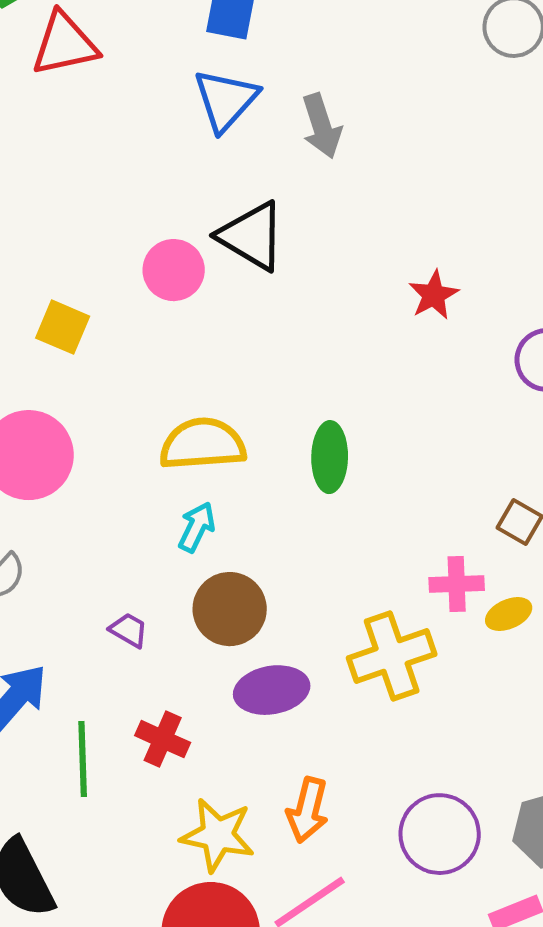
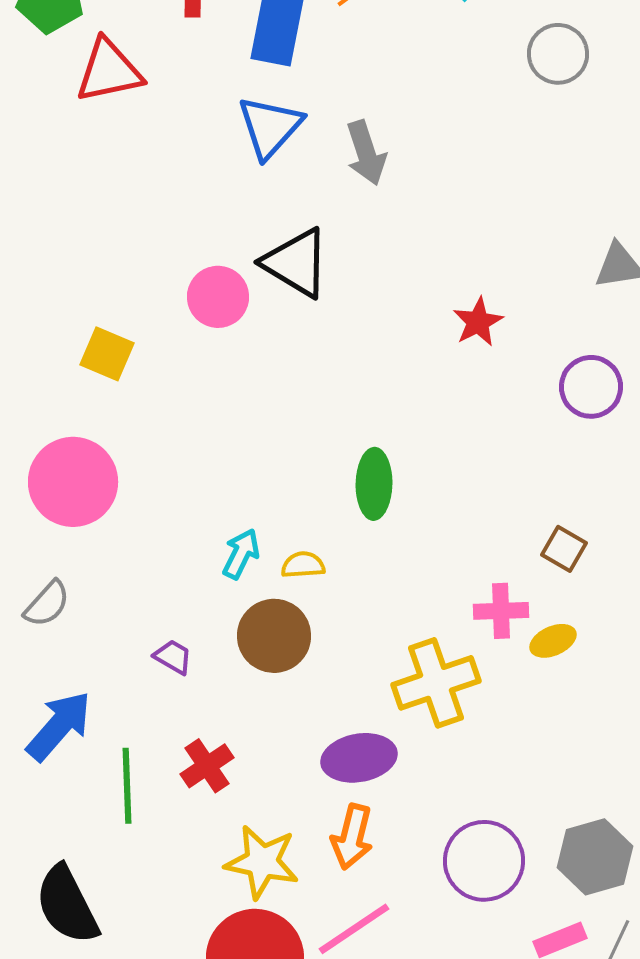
yellow semicircle: (203, 444) -> (303, 565), moved, size x0.5
purple ellipse: (272, 690) -> (359, 758), moved
red cross: (163, 739) -> (207, 766), turned 32

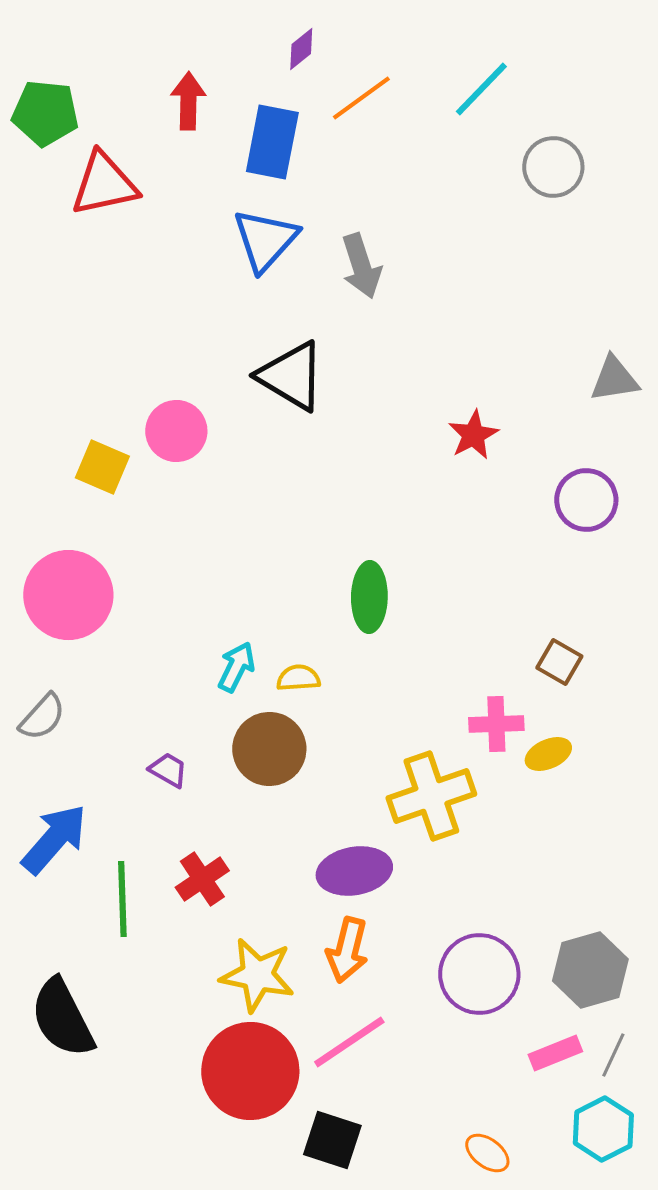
pink circle: (218, 297) -> (176, 431), moved

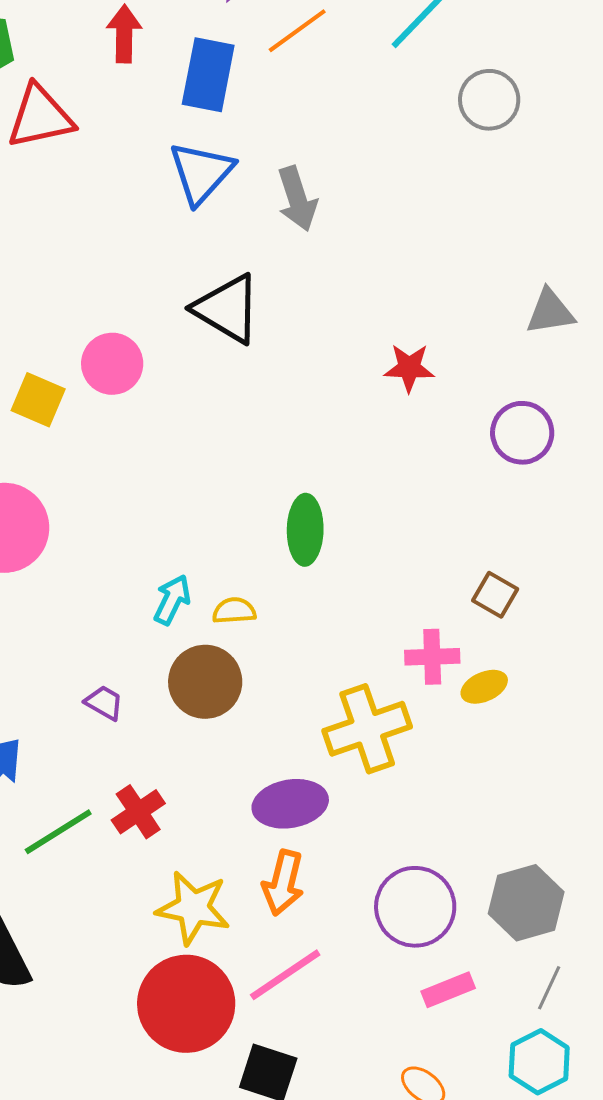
red star: (473, 435) -> (409, 368), turned 30
green line: (122, 899) -> (58, 832), turned 60
pink rectangle: (555, 1053) -> (448, 990), moved

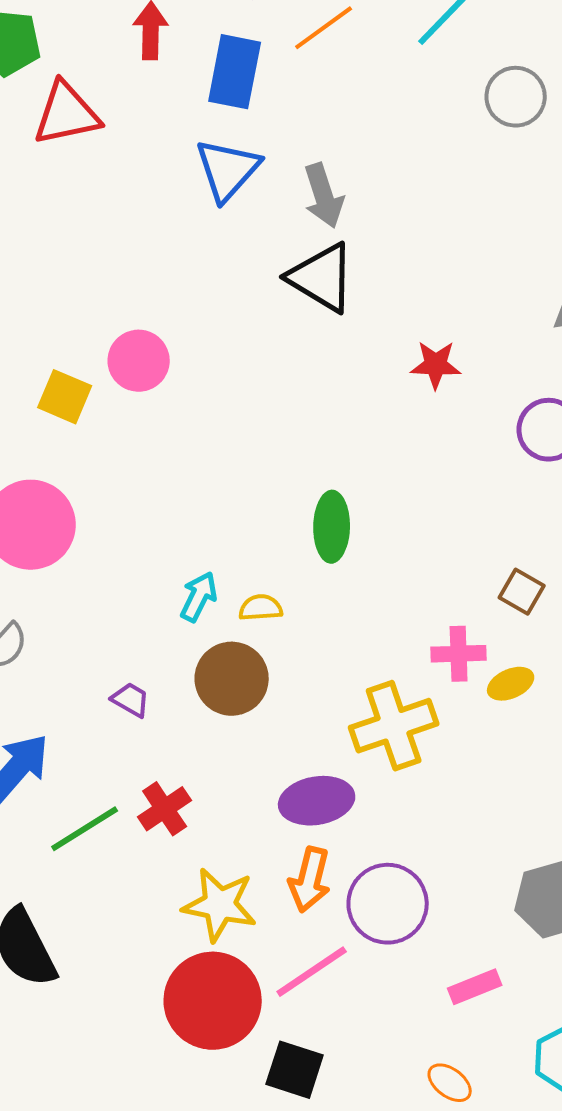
black triangle: (227, 309) -> (322, 278), moved
purple circle: (415, 907) -> (388, 904), moved

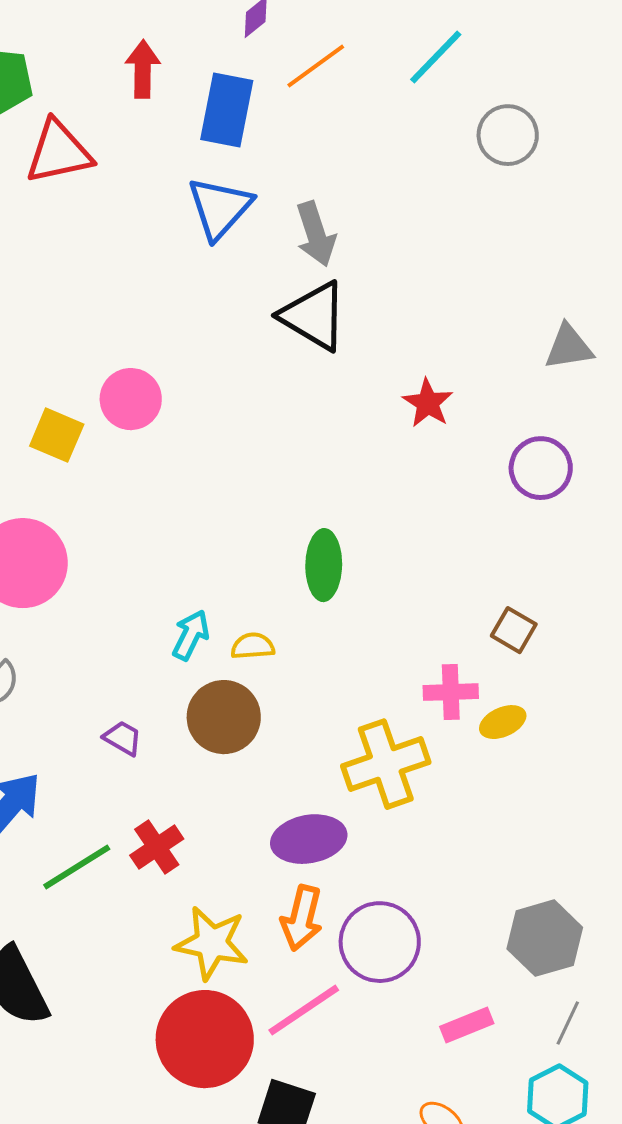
red star: (436, 365) -> (428, 403), turned 30

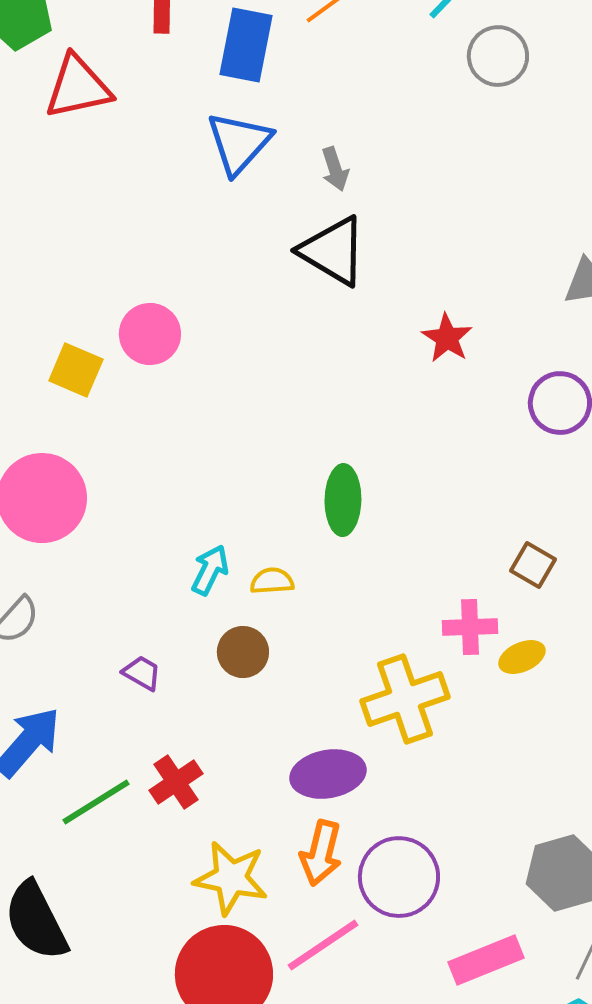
gray circle: (508, 135) -> (498, 56), moved
gray arrow: (316, 234) -> (335, 169), size x0.7
brown circle: (224, 717) -> (243, 652), size x0.7
pink rectangle: (467, 1025) -> (486, 960), size x1.4

